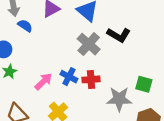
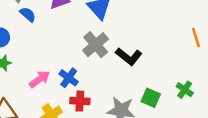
black L-shape: (119, 35) -> (129, 56), moved
red cross: (91, 79) -> (80, 101), moved

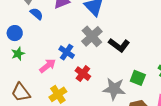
blue cross: (69, 78) -> (67, 52), moved
red cross: (80, 101) -> (83, 74), moved, turned 35

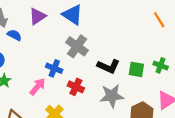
black L-shape: (119, 45) -> (108, 66), moved
green square: (138, 78) -> (136, 69), moved

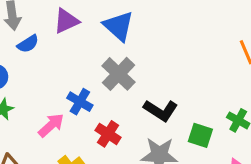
blue semicircle: (14, 35) -> (28, 44), turned 112
green square: (136, 69) -> (200, 135), moved

